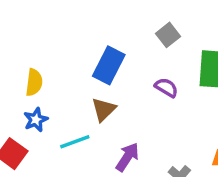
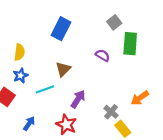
gray square: (168, 35) -> (114, 22), moved
blue rectangle: (109, 65) -> (61, 29), moved

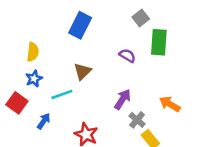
orange arrow: (140, 98) -> (170, 104), turned 66
purple arrow: (78, 99) -> (122, 99), moved
blue arrow: (29, 124) -> (44, 121), moved

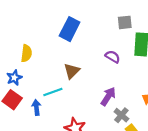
gray square: (141, 18) -> (125, 22), turned 32
blue star: (34, 79) -> (14, 78), moved
blue arrow: (44, 121) -> (36, 107), moved, turned -40

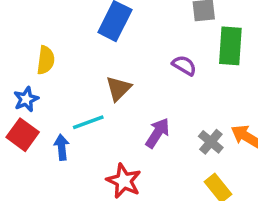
purple arrow: (108, 96) -> (158, 133), moved
gray cross: (121, 115) -> (211, 142), moved

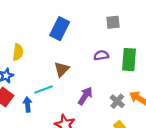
green rectangle: (230, 46) -> (129, 60), moved
purple semicircle: (184, 65) -> (101, 55), turned -40

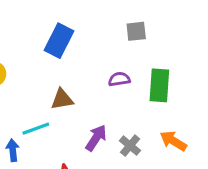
brown triangle: (62, 69) -> (62, 99), turned 35
gray cross: (117, 101) -> (130, 146), moved

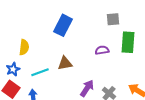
green rectangle: (159, 85) -> (128, 42), moved
cyan line: (36, 129) -> (40, 72), moved

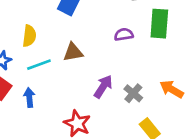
yellow semicircle: (24, 47) -> (29, 36), moved

